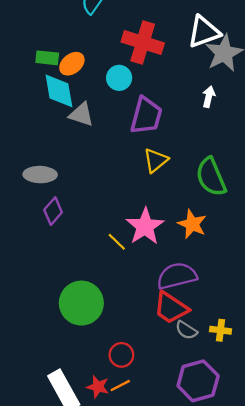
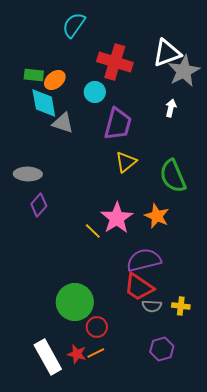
green circle: (81, 303) -> (75, 302), moved
gray semicircle: (186, 330) -> (152, 306), turned -30
purple hexagon: (198, 381) -> (162, 349), size x0.7

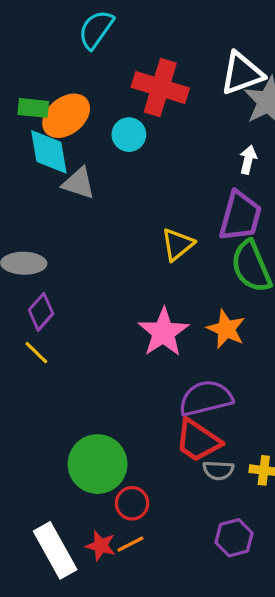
orange ellipse: (55, 80) -> (66, 116), size x1.4
purple trapezoid: (118, 124) -> (240, 216), moved
yellow line: (93, 231) -> (36, 353), moved

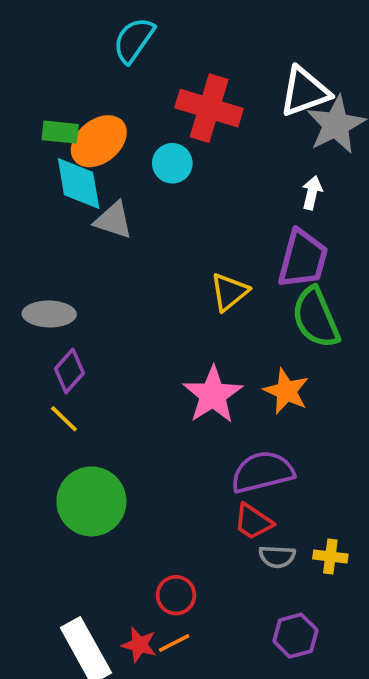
red trapezoid: (198, 441) -> (253, 522), size x0.7
green circle: (98, 464) -> (91, 501), moved

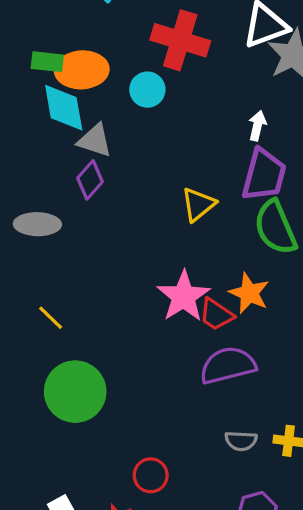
orange ellipse: (99, 141) -> (82, 70), turned 36
white arrow: (312, 193) -> (257, 126), moved
purple diamond: (69, 371) -> (90, 180), moved
red trapezoid: (253, 522) -> (216, 314), moved

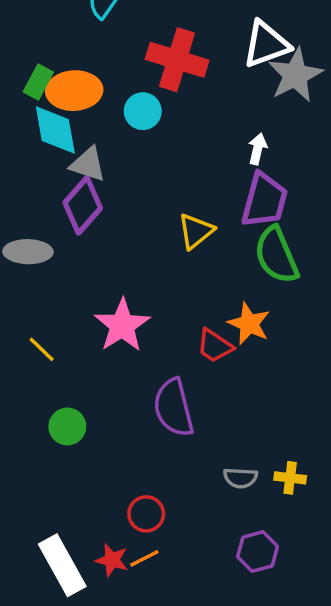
green rectangle: (47, 62) -> (38, 82), turned -68
purple diamond: (90, 180) -> (83, 205), size x1.4
pink star: (183, 296) -> (122, 325), moved
purple semicircle: (228, 365) -> (174, 408), moved, turned -90
green circle: (75, 392) -> (67, 426), size x0.6

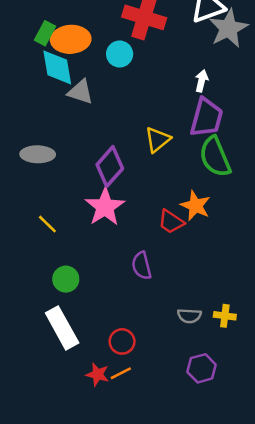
purple diamond: (83, 205) -> (110, 167), moved
purple semicircle: (174, 408) -> (142, 266), size x0.7
white rectangle: (62, 565) -> (62, 328), moved

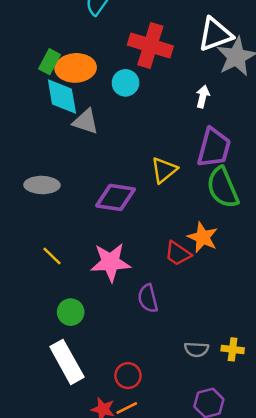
white arrow: (202, 81) -> (203, 97), moved
purple diamond: (110, 167) -> (115, 197), turned 57
pink star: (105, 207) -> (111, 262), moved, turned 30

